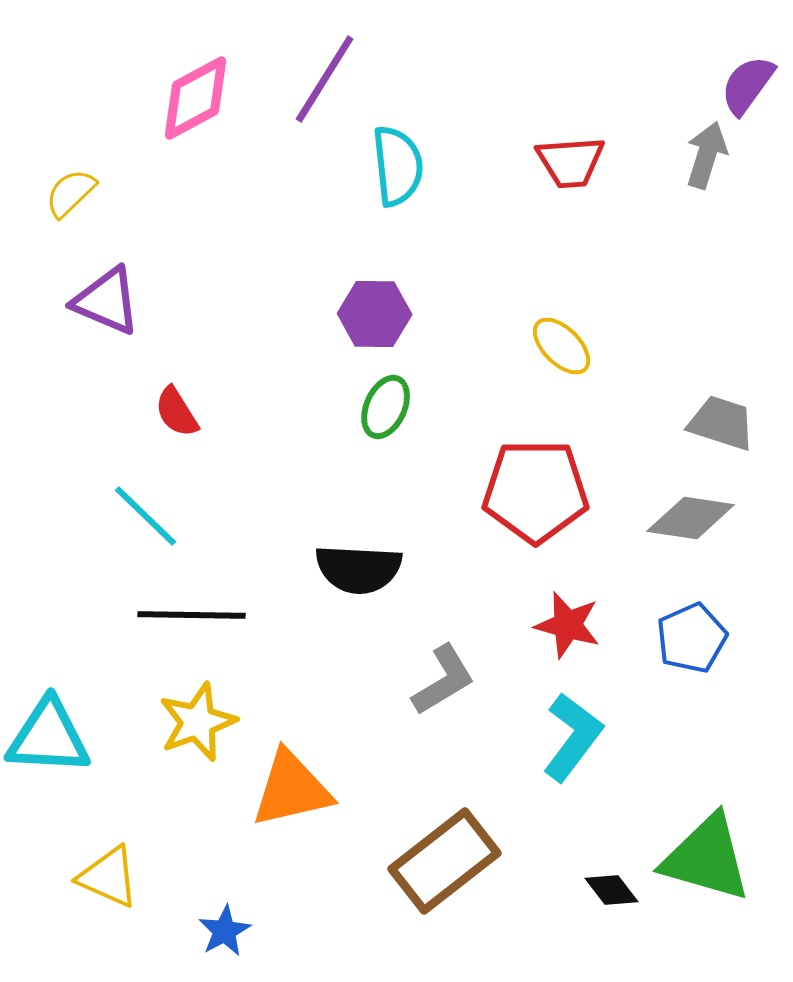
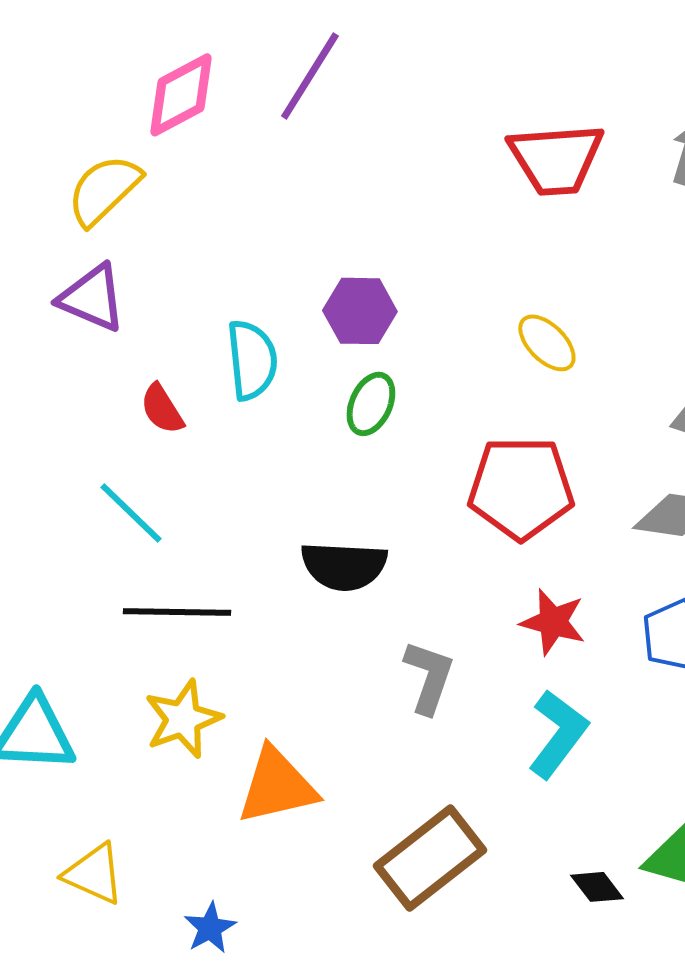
red trapezoid: (571, 162) -> (556, 159), size x1.4
cyan semicircle: (398, 166) -> (252, 360), moved
yellow semicircle: (71, 193) -> (104, 190), moved, size x1.5
gray L-shape: (444, 680) -> (429, 677), turned -40

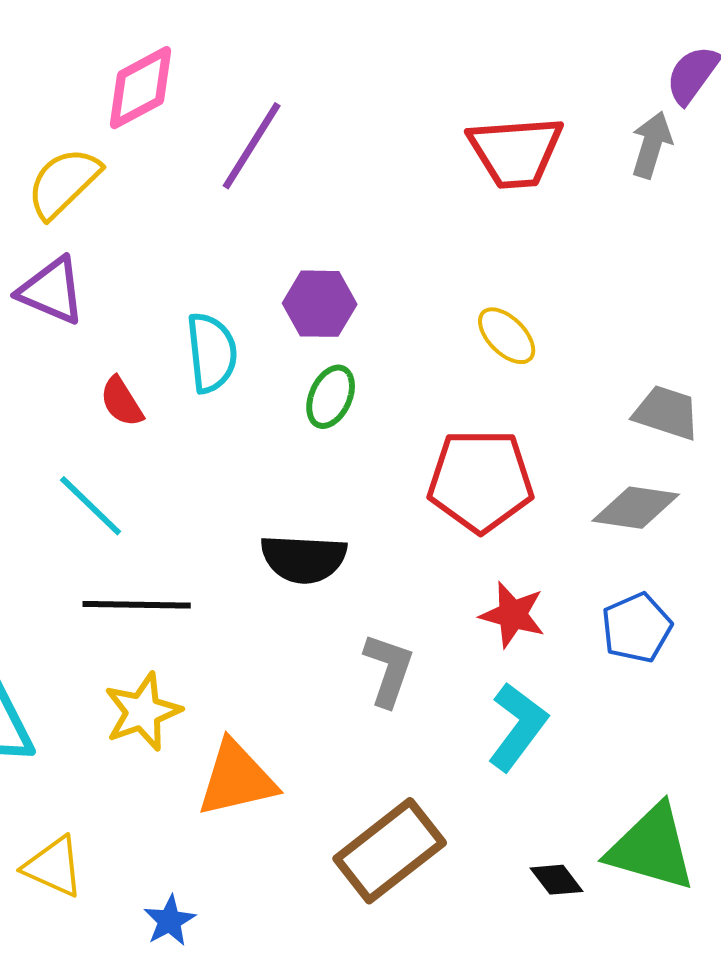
purple line: (310, 76) -> (252, 146), moved

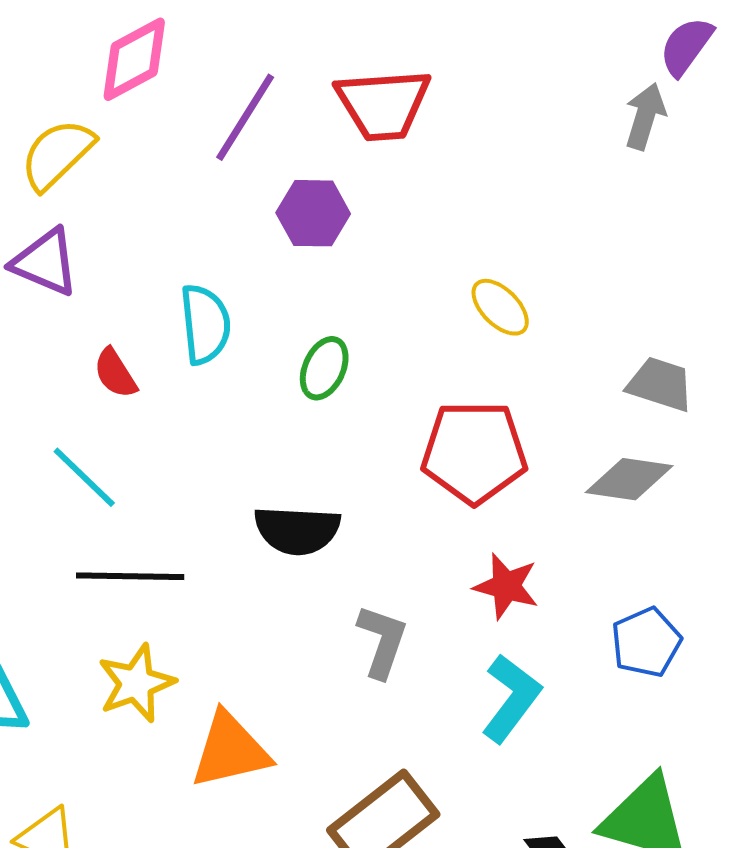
red trapezoid: (516, 152) -> (383, 104), moved
purple hexagon: (320, 304) -> (313, 213), moved
blue pentagon: (637, 628) -> (646, 642), moved

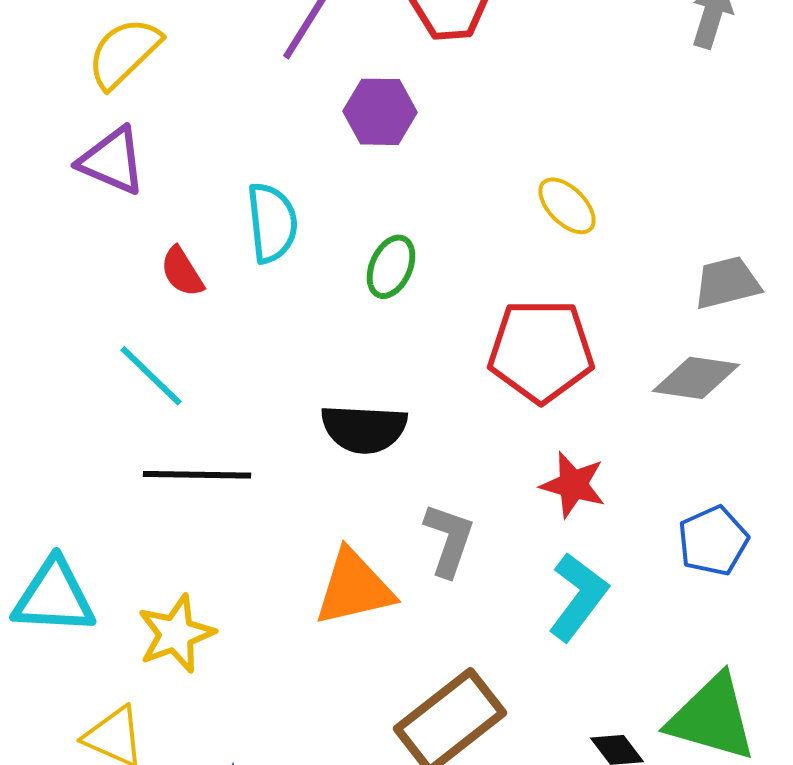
gray trapezoid: (660, 384) -> (727, 283), turned -32
yellow star: (136, 683) -> (176, 634), moved
orange triangle: (230, 750) -> (354, 588), moved

